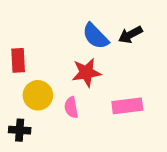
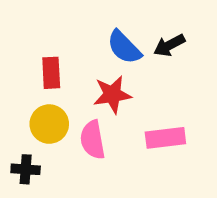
red rectangle: (18, 60) -> (51, 73), moved
pink semicircle: (71, 107) -> (93, 140), size x1.4

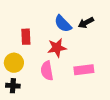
yellow circle: (49, 124) -> (14, 63), moved

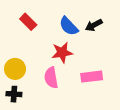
red rectangle: (26, 37) -> (28, 22), moved, turned -42

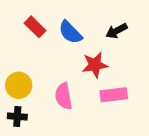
blue semicircle: (69, 26) -> (70, 32), moved
red star: (62, 52) -> (95, 65), moved

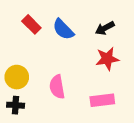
red star: (95, 65) -> (107, 59), moved
pink rectangle: (114, 95) -> (102, 100), moved

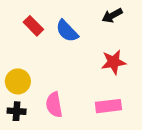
black arrow: (105, 28) -> (112, 15), moved
pink semicircle: (57, 87) -> (54, 105), moved

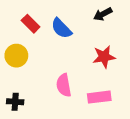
yellow circle: (18, 81) -> (16, 56), moved
pink semicircle: (54, 105) -> (64, 85), moved

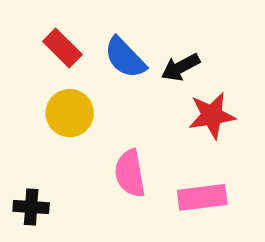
black arrow: (103, 14) -> (180, 67), moved
yellow circle: (16, 56) -> (70, 113), moved

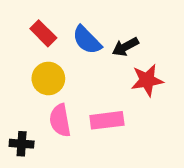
pink semicircle: (130, 173) -> (60, 120), moved
pink rectangle: (202, 197) -> (107, 120), moved

